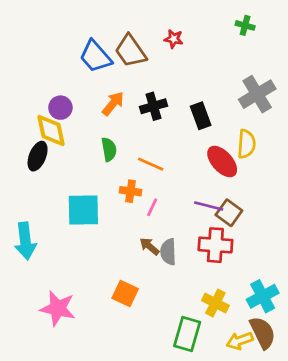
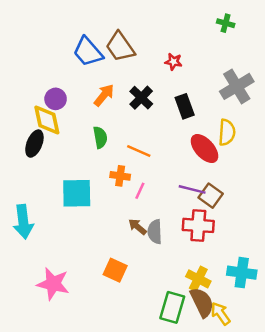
red star: (174, 39) -> (173, 62), moved
black cross: (153, 106) -> (141, 98), turned -30
cyan cross: (263, 296) -> (242, 273), turned 36
brown semicircle: (263, 333) -> (202, 302), moved
yellow arrow: (240, 341) -> (221, 314), turned 75

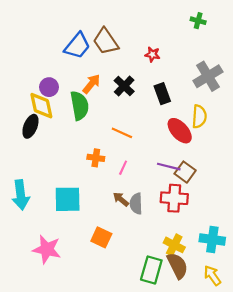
blue trapezoid: (88, 52) -> (77, 46), turned -100
green semicircle: (100, 137) -> (79, 106), moved, size x1.5
orange cross: (120, 176) -> (96, 158), moved
cyan square: (77, 193) -> (68, 199), moved
yellow arrow: (221, 314) -> (212, 275), moved

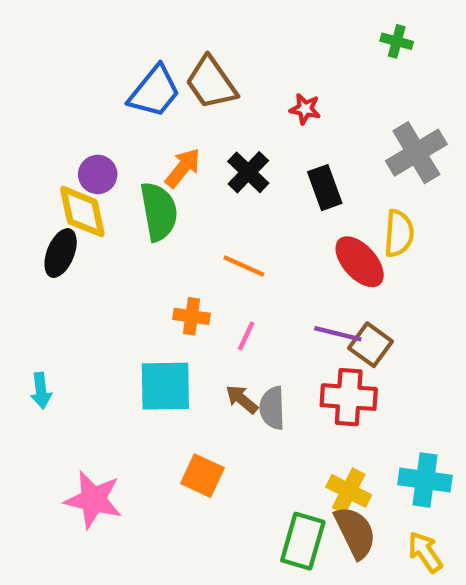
cyan arrow: (21, 195) -> (41, 391), size x0.6
cyan square: (68, 199) -> (165, 386), moved

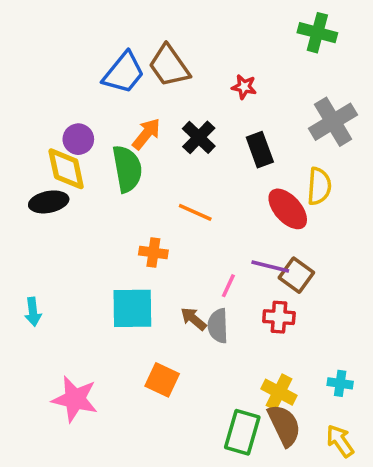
green cross: (397, 41) -> (317, 33), size x1.5
black ellipse: (61, 253) -> (49, 202), turned 57
pink line: (246, 336) -> (228, 286), moved
red cross: (349, 397) -> (279, 317), size x0.7
cyan cross: (425, 480) -> (340, 383), size x0.6

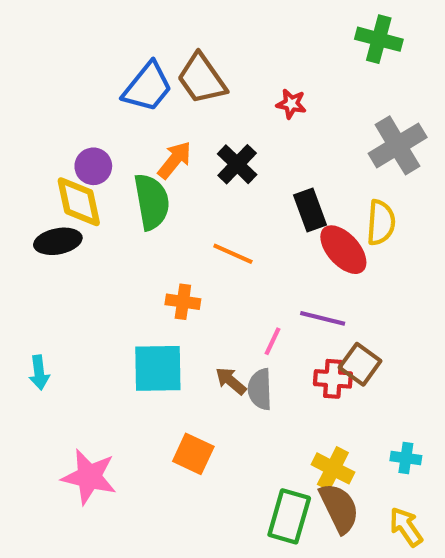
black rectangle: (260, 150) -> (310, 210), moved
brown square: (296, 275) -> (360, 364), moved

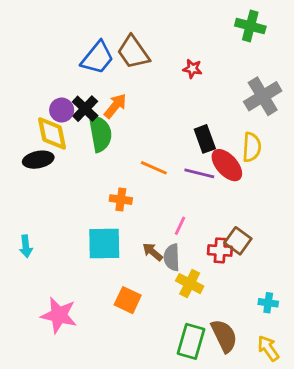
black cross: (237, 164) -> (85, 109), moved
purple line: (323, 318) -> (199, 173), moved
yellow cross: (333, 468) -> (190, 284), moved

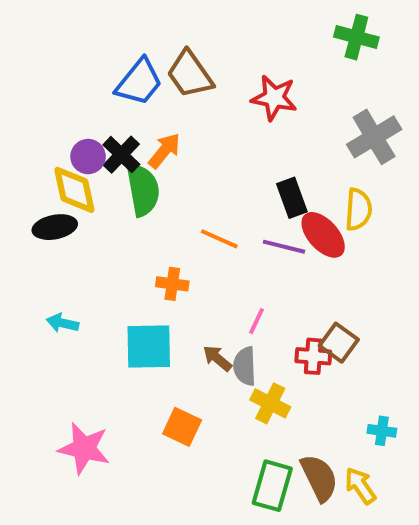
red star: (192, 69) -> (274, 98), size x1.6
cyan arrow: (26, 246) -> (63, 323), moved, turned 110
yellow arrow: (268, 348) -> (360, 486), moved

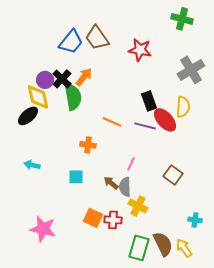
black ellipse: (55, 227) -> (28, 116), turned -30
cyan square: (149, 347) -> (76, 177), size x0.6
red cross: (313, 356) -> (113, 220), moved

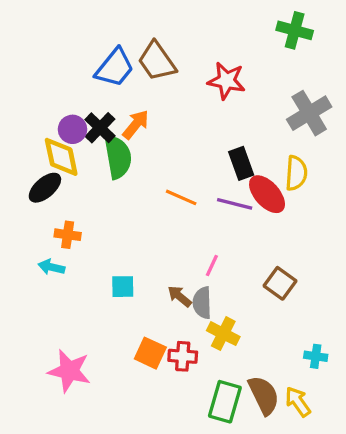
orange cross: (88, 145) -> (68, 235), moved

